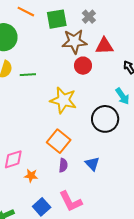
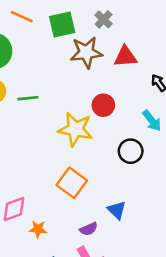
red circle: (83, 66) -> (103, 105), moved
black circle: (105, 119) -> (131, 151), size x0.7
purple semicircle: (63, 165) -> (89, 229), moved, turned 64

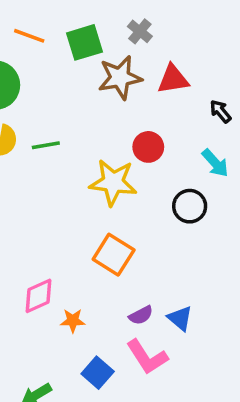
blue triangle: (117, 210) -> (180, 318), moved

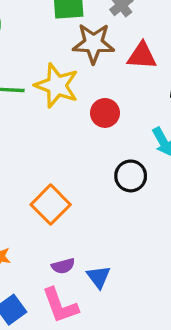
yellow star: (113, 182) -> (57, 85), moved

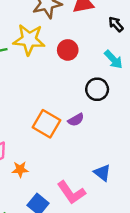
purple semicircle: (63, 266) -> (76, 120), moved
blue triangle: (98, 277) -> (102, 173), moved

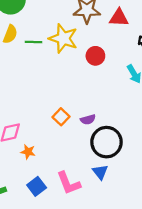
black circle: (97, 89) -> (106, 142), moved, size x1.5
orange square: (46, 124) -> (61, 117), size x0.7

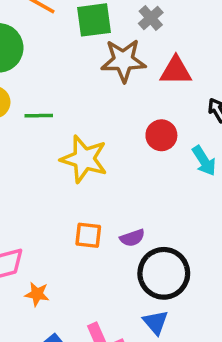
yellow star: (63, 38) -> (84, 159), moved
red circle: (95, 56) -> (161, 135), moved
orange square: (61, 117) -> (88, 235), turned -35

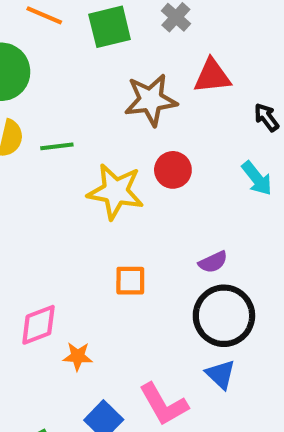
brown star: (123, 61) -> (151, 100), moved
red circle: (161, 135) -> (173, 170), moved
purple semicircle: (132, 238) -> (213, 262), moved

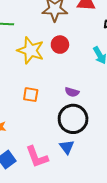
purple semicircle: (213, 262) -> (72, 92), turned 32

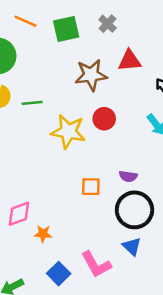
orange square: (31, 95) -> (91, 187), moved

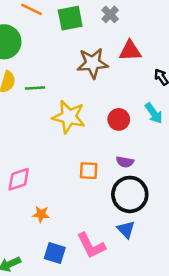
red circle: (104, 119) -> (119, 119), moved
pink diamond: (19, 214) -> (19, 179), moved
blue square: (59, 274) -> (55, 253), turned -30

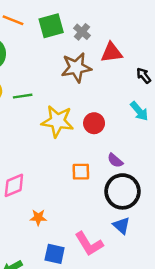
gray cross: (110, 14) -> (82, 32), moved
red circle: (119, 119) -> (94, 123), moved
purple semicircle: (125, 162) -> (115, 160), turned 35

